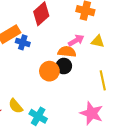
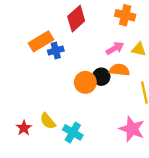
blue cross: (23, 42) -> (56, 51), turned -32
orange semicircle: (67, 52) -> (119, 70), moved

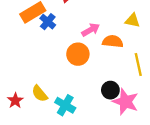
pink arrow: (115, 48) -> (91, 30), moved
blue cross: (56, 51) -> (48, 22), turned -35
black circle: (101, 77) -> (110, 90), moved

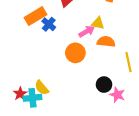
yellow triangle: (132, 21) -> (98, 23), moved
pink star: (125, 102) -> (117, 95), size x0.7
cyan cross: (65, 105) -> (32, 98), moved, turned -36

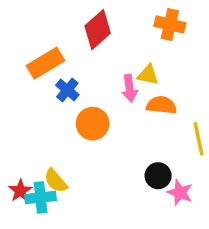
blue cross: (49, 24) -> (67, 90), moved
pink arrow: (87, 31) -> (130, 88), turned 112
orange circle: (75, 53) -> (93, 124), moved

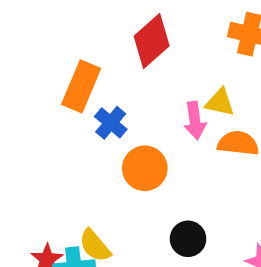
orange rectangle: (46, 63) -> (81, 86), turned -36
black circle: (158, 176) -> (188, 239), moved

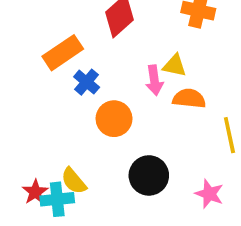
orange rectangle: (81, 86) -> (63, 53), turned 33
black circle: (188, 239) -> (149, 175), size x1.4

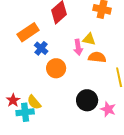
black circle: (149, 175) -> (87, 100), moved
red star: (35, 192) -> (13, 100), moved

